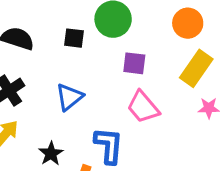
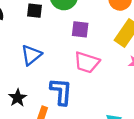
pink trapezoid: (143, 107) -> (87, 62), turned -32

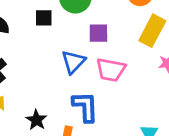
blue triangle: (31, 55) -> (73, 62), moved

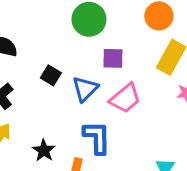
black square: (44, 18) -> (51, 75), moved, turned 30
pink trapezoid: (111, 70) -> (125, 98), turned -52

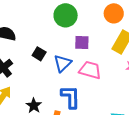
pink trapezoid: (125, 98) -> (90, 70), turned -125

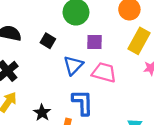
black square: (39, 54) -> (48, 41), moved

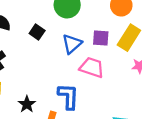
purple square: (94, 42) -> (101, 38), moved
blue triangle: (73, 65) -> (72, 44), moved

